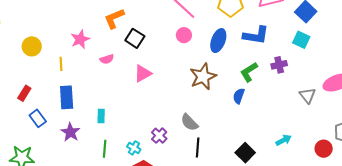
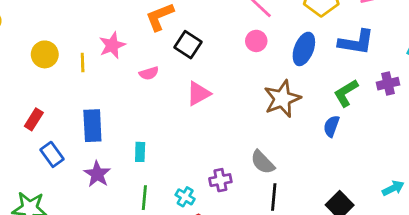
yellow line: (61, 64) -> (83, 63), moved
purple cross: (159, 136) -> (220, 180), turned 35

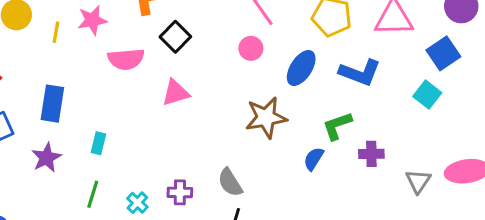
pink semicircle: (149, 73) -> (126, 59), size x1.6
purple cross: (388, 84) -> (371, 154), moved

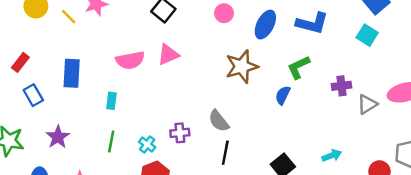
yellow line: (56, 32) -> (69, 17), turned -49
pink semicircle: (126, 59) -> (130, 60), moved
purple cross: (371, 154) -> (341, 86), moved
purple star: (46, 158) -> (58, 137), moved
gray triangle: (418, 181) -> (367, 104), turned 30

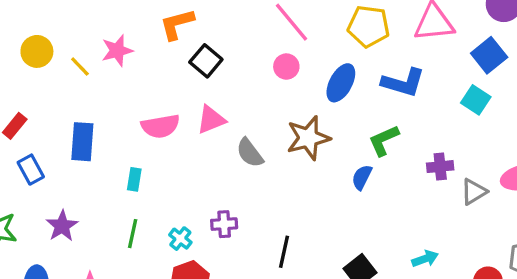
gray semicircle: (219, 121) -> (250, 153), moved

